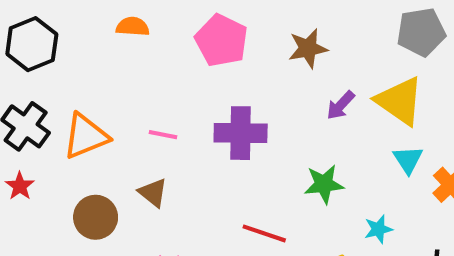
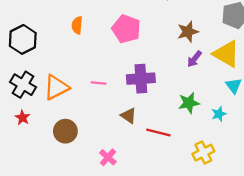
orange semicircle: (133, 27) -> (77, 25), turned -84
brown star: (308, 48) -> (188, 32), moved
brown triangle: (153, 193) -> (129, 116), moved
cyan star: (378, 229) -> (219, 114), moved

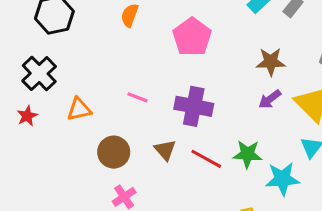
orange triangle: (56, 87) -> (79, 109), moved, size x0.7
cyan star: (219, 114) -> (282, 179), size x1.6
brown circle: (65, 131) -> (114, 152), moved
red line: (158, 132) -> (206, 159), moved

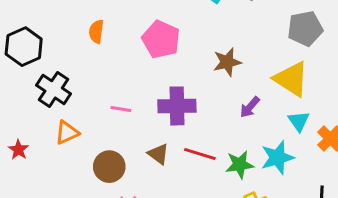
brown star: (271, 62) -> (227, 62), moved
black cross: (39, 74) -> (54, 89), moved
purple arrow: (270, 99) -> (250, 107), moved
green star: (247, 154) -> (240, 165), moved

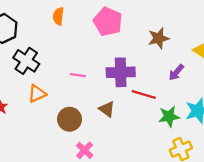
red line: (200, 154) -> (144, 94), moved

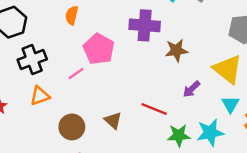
pink pentagon: (108, 22) -> (99, 49), moved
black cross: (26, 61) -> (32, 60), turned 30
purple cross: (121, 72) -> (145, 25), moved
pink line: (78, 75) -> (76, 74), moved, turned -49

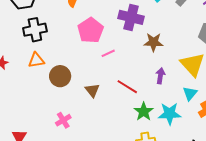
pink line: (76, 74) -> (108, 53), moved
purple arrow: (191, 89) -> (160, 76), turned 133
brown circle: (72, 127) -> (60, 76), moved
green star: (179, 135) -> (144, 112), turned 30

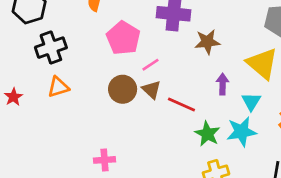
brown circle: (60, 76) -> (123, 89), moved
brown triangle: (92, 90) -> (151, 90), moved
cyan triangle: (190, 93) -> (251, 102), moved
pink cross: (63, 120) -> (105, 160), turned 35

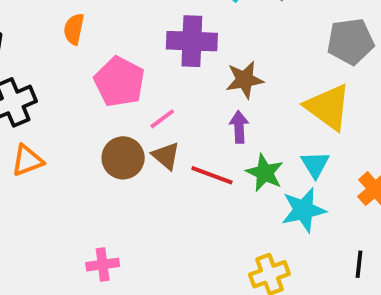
purple arrow: (222, 84) -> (239, 127), moved
green star: (207, 134) -> (265, 173), moved

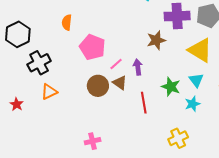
purple cross: (192, 41) -> (177, 16), moved
purple arrow: (239, 127) -> (138, 67), moved
red line: (212, 175) -> (144, 103), moved, turned 65
cyan star: (304, 210) -> (192, 104), size x0.7

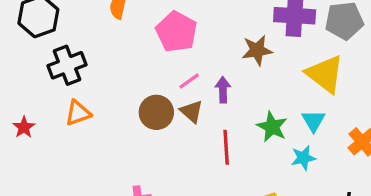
pink pentagon: (92, 47) -> (177, 32), moved

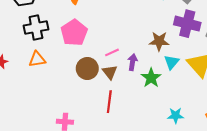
pink pentagon: (177, 32) -> (74, 33), moved
cyan triangle: (313, 121) -> (172, 62), moved
green star: (272, 127) -> (151, 78), moved
red line: (226, 147) -> (109, 102), moved

